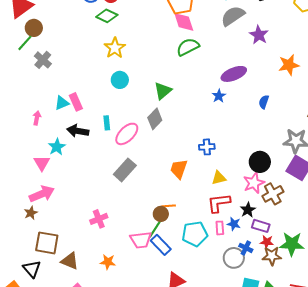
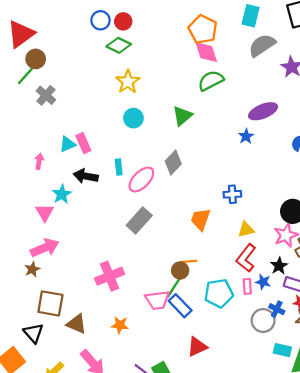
green triangle: (163, 91) -> (182, 116), moved
red L-shape: (219, 203) -> (246, 258), turned -45
pink cross: (99, 219) -> (110, 276), size x1.4

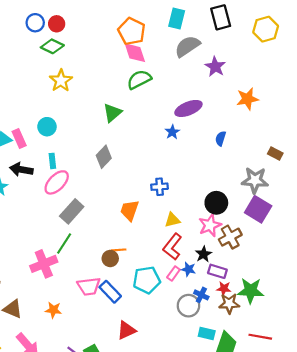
cyan circle: (133, 118) -> (47, 127), moved
pink ellipse: (141, 179) -> (57, 182), moved
green line: (174, 286) -> (64, 243), moved
pink rectangle: (247, 286) -> (173, 274), turned 40

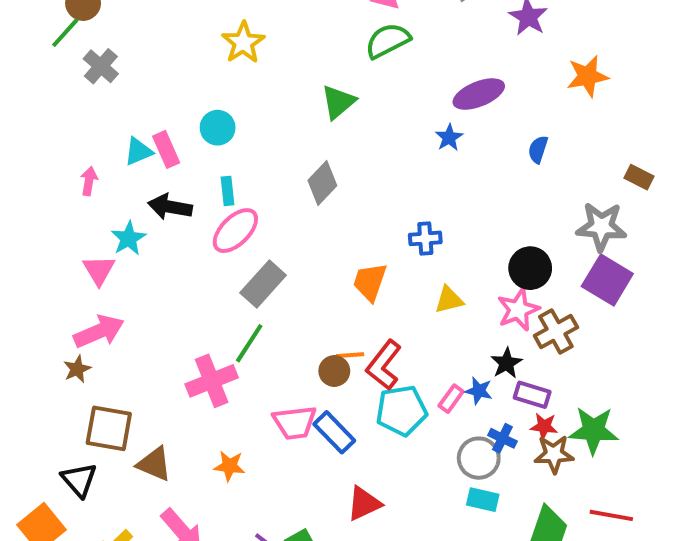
red L-shape: (172, 247) -> (384, 365), moved
cyan rectangle: (207, 334) -> (483, 500), moved

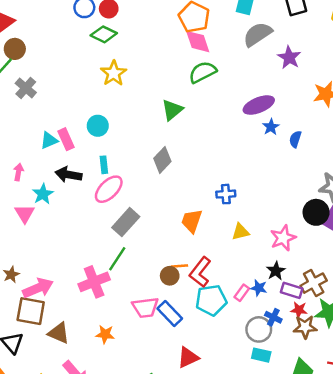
blue star: (449, 138) -> (271, 127), moved
pink arrow: (89, 181) -> (18, 172), moved
black circle: (530, 268) -> (316, 212), moved
pink arrow: (99, 331) -> (38, 288), moved
brown cross: (556, 331) -> (314, 283), moved

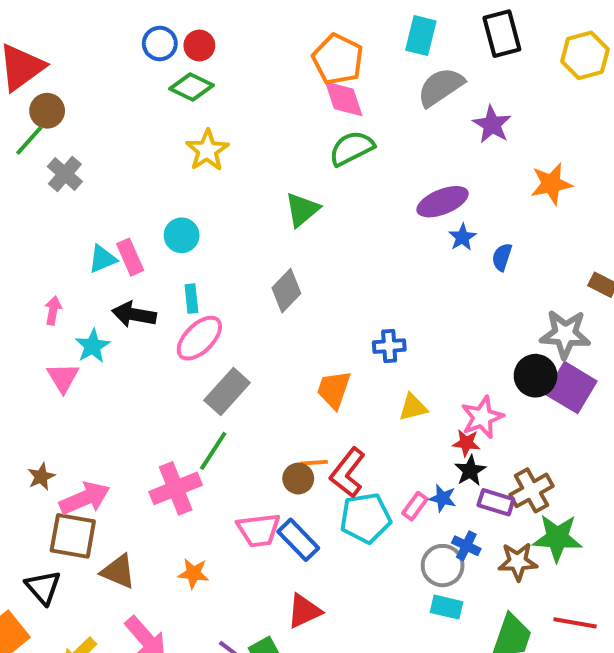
red star: (299, 310) -> (466, 443), moved
red triangle: (188, 357) -> (304, 611), moved

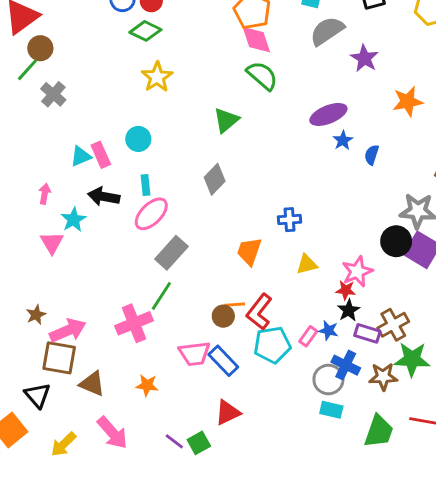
green semicircle: (352, 148) -> (262, 76), turned 68
blue cross: (466, 546) -> (346, 365), size x1.4

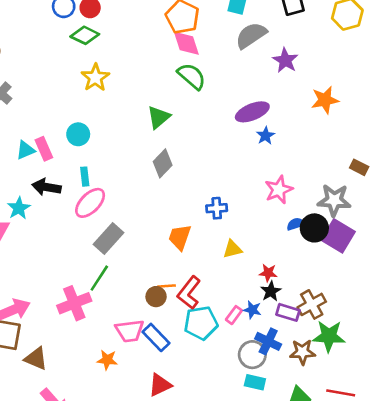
blue semicircle: (372, 155) -> (296, 224), moved, turned 54
gray diamond: (215, 179) -> (163, 163), moved
pink star: (357, 271) -> (279, 190), moved
orange star: (147, 385) -> (107, 360), moved

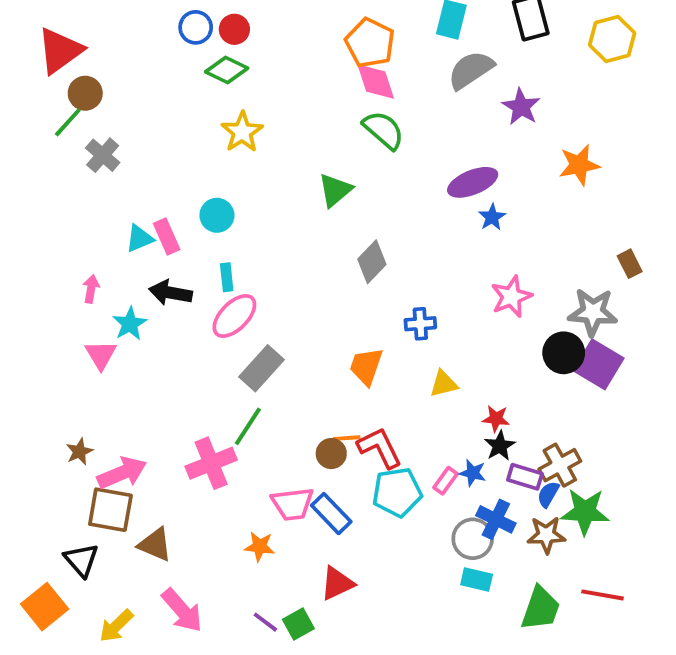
gray diamond: (163, 163) -> (372, 262), moved
brown rectangle: (359, 167) -> (630, 264), turned 36
blue semicircle: (296, 224) -> (548, 494), moved, turned -42
red L-shape: (189, 293) -> (380, 448), turned 116

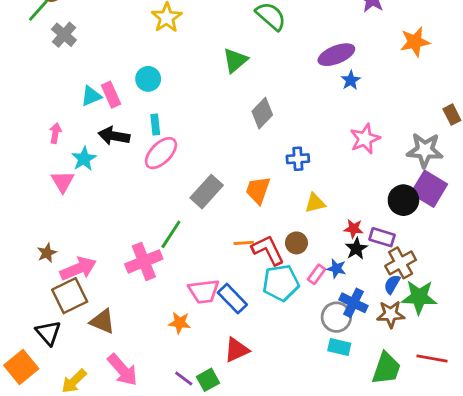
black circle: (564, 353) -> (403, 200), moved
gray rectangle: (262, 368) -> (207, 192), moved
brown circle: (331, 454) -> (296, 243), moved
purple rectangle: (525, 477) -> (382, 237), moved
brown square: (110, 510) -> (70, 296), turned -36

